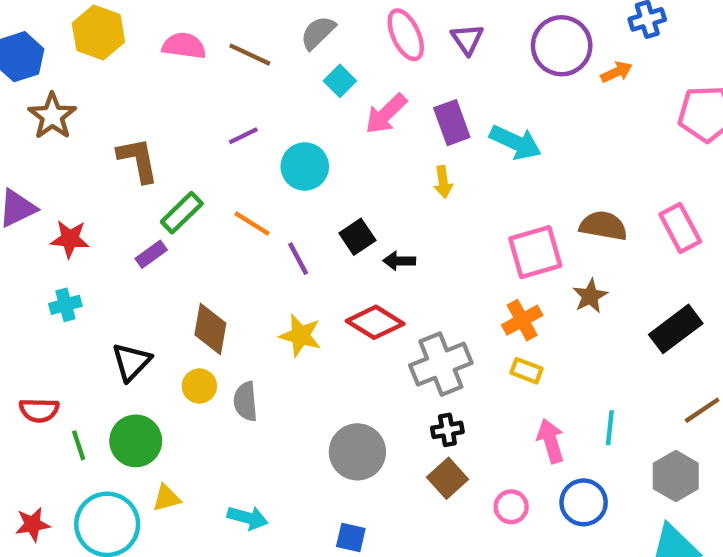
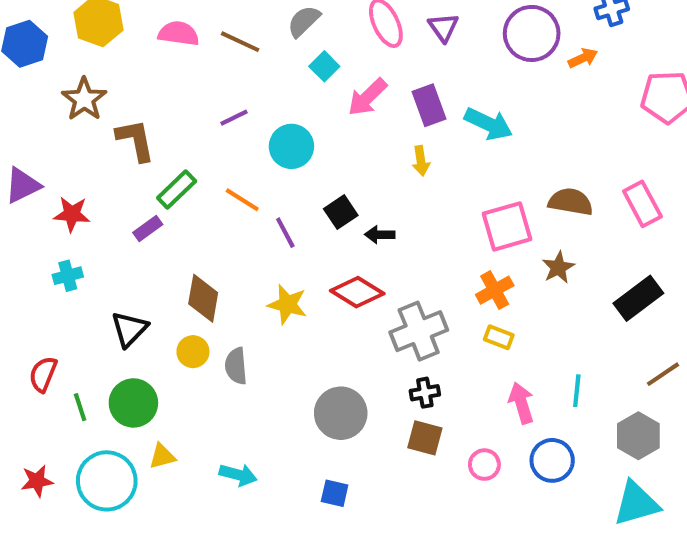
brown star: (52, 116) -> (84, 99), moved
red semicircle: (39, 410) -> (43, 374), turned 111
brown square: (447, 478) -> (425, 438), turned -33

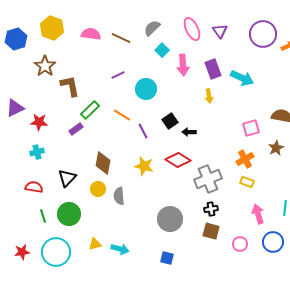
pink arrow: (367, 97) -> (183, 65), turned -50
pink square: (507, 226) -> (251, 128), size x0.7
red semicircle: (43, 374) -> (34, 187), moved, turned 78
yellow triangle: (162, 456) -> (95, 244), moved

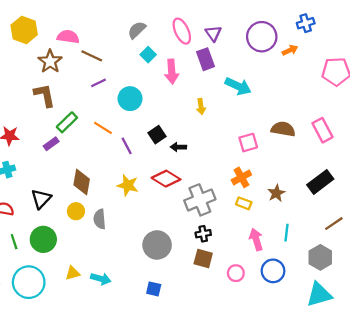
brown line: (121, 38) -> (92, 56), moved
brown star: (45, 66) -> (50, 61), moved
purple rectangle: (213, 69) -> (205, 59), moved
brown star: (276, 148) -> (276, 193), moved

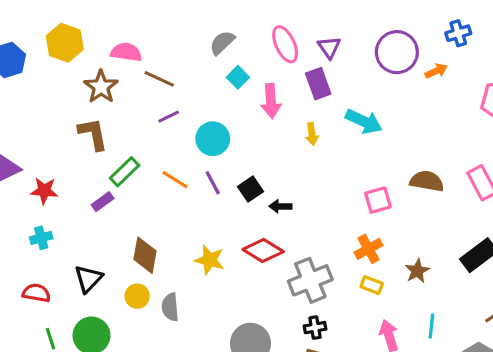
yellow arrow: (201, 107) -> (312, 134), moved
purple line: (127, 146) -> (213, 183), moved

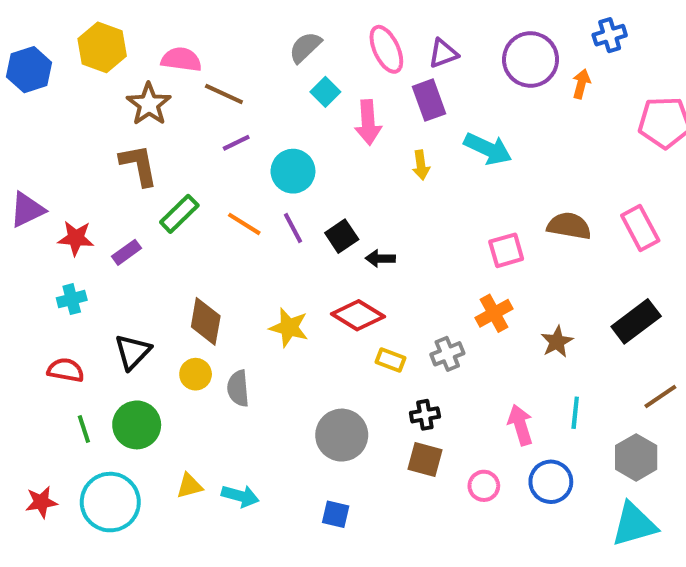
purple triangle: (329, 47) -> (443, 53), turned 45
orange arrow: (436, 71) -> (581, 84), turned -50
purple rectangle: (103, 202) -> (127, 252), moved
gray cross: (310, 280) -> (447, 354), moved, size x0.6
yellow rectangle: (372, 285) -> (390, 360), moved

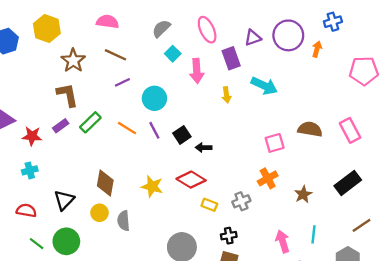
purple triangle: (443, 53) -> (253, 38), moved
pink semicircle: (181, 59) -> (108, 22), moved
purple rectangle: (127, 252) -> (61, 126), moved
green line: (84, 429) -> (37, 244), turned -35

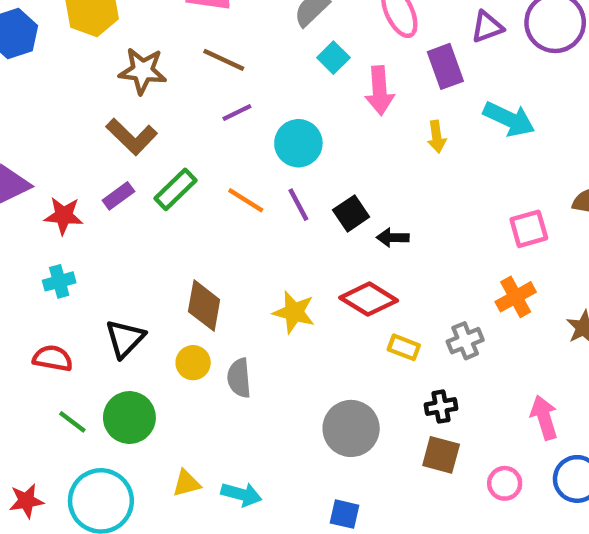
brown star: (73, 61) -> (143, 71), turned -30
brown L-shape: (67, 95) -> (132, 137), turned 145

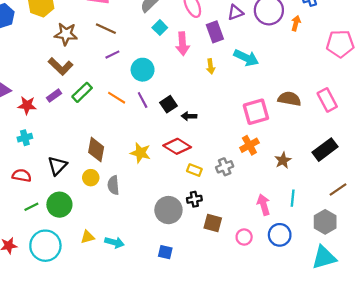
pink square: (529, 229) -> (256, 112), size x1.4
black cross: (441, 407) -> (194, 199), moved
green line: (72, 422) -> (31, 207), turned -64

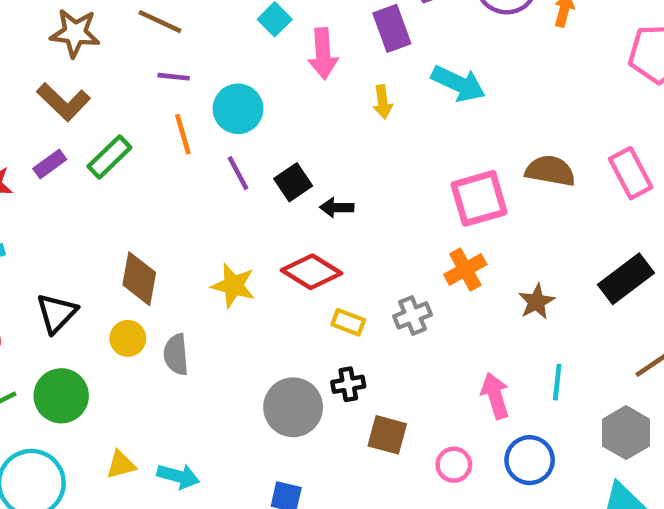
purple line: (112, 55) -> (174, 77), turned 32
orange line: (117, 98) -> (183, 134), moved, turned 42

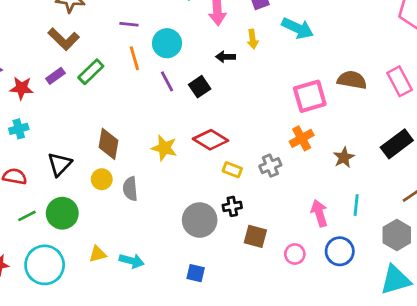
black arrow: (337, 208) -> (225, 57), moved

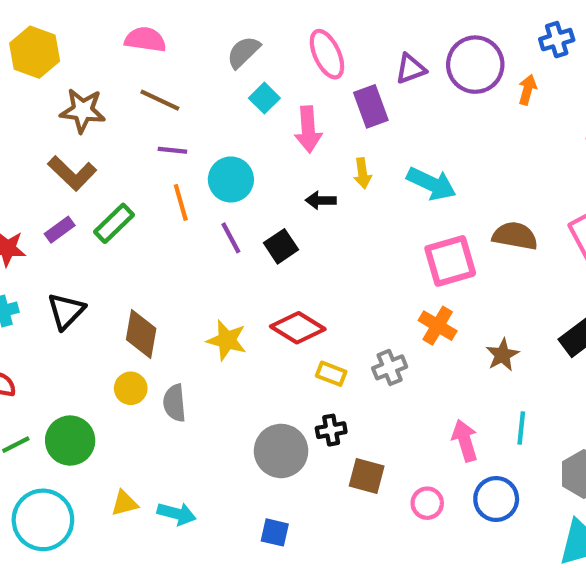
cyan arrow: (298, 28) -> (431, 184), moved
orange cross: (302, 138) -> (438, 326), turned -30
black triangle: (60, 164) -> (66, 311), moved

